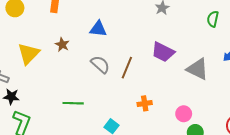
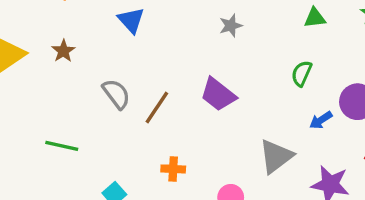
green semicircle: (213, 19) -> (302, 73), moved
blue triangle: (98, 29) -> (131, 20), moved, turned 30
gray triangle: (198, 69) -> (276, 156), moved, turned 45

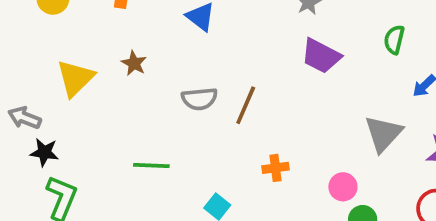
gray semicircle: (116, 94) -> (199, 99), turned 132
purple trapezoid: (218, 95) -> (321, 56), moved

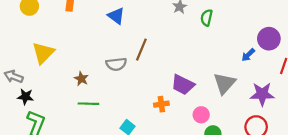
green semicircle: (394, 40) -> (207, 18), moved
purple trapezoid: (321, 56) -> (183, 85), moved
brown star: (134, 63) -> (81, 79), moved
brown line: (246, 105) -> (141, 50), moved

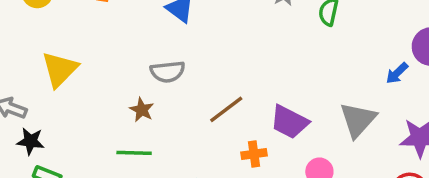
brown line: (141, 50) -> (226, 109), moved, turned 30
gray semicircle: (116, 64) -> (168, 72), moved
brown star: (81, 79) -> (142, 110), moved

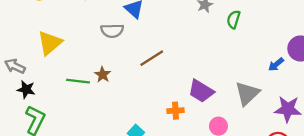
gray semicircle: (168, 72) -> (112, 31), moved
brown line: (226, 109) -> (152, 58), moved
green line: (134, 153) -> (78, 81), moved

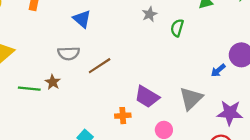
gray semicircle: (112, 31) -> (69, 53), moved

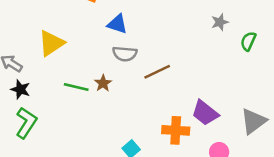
blue triangle: (82, 19) -> (117, 24), moved, turned -30
orange cross: (123, 116) -> (176, 130), size x1.5

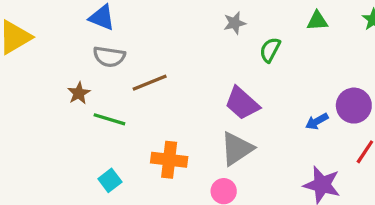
green line: (76, 87) -> (109, 119), moved
purple trapezoid: (205, 113) -> (242, 103), moved
gray triangle: (254, 121) -> (237, 149), moved

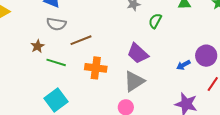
orange cross: (169, 160) -> (96, 68), moved
cyan square: (110, 180) -> (56, 100), size x1.6

